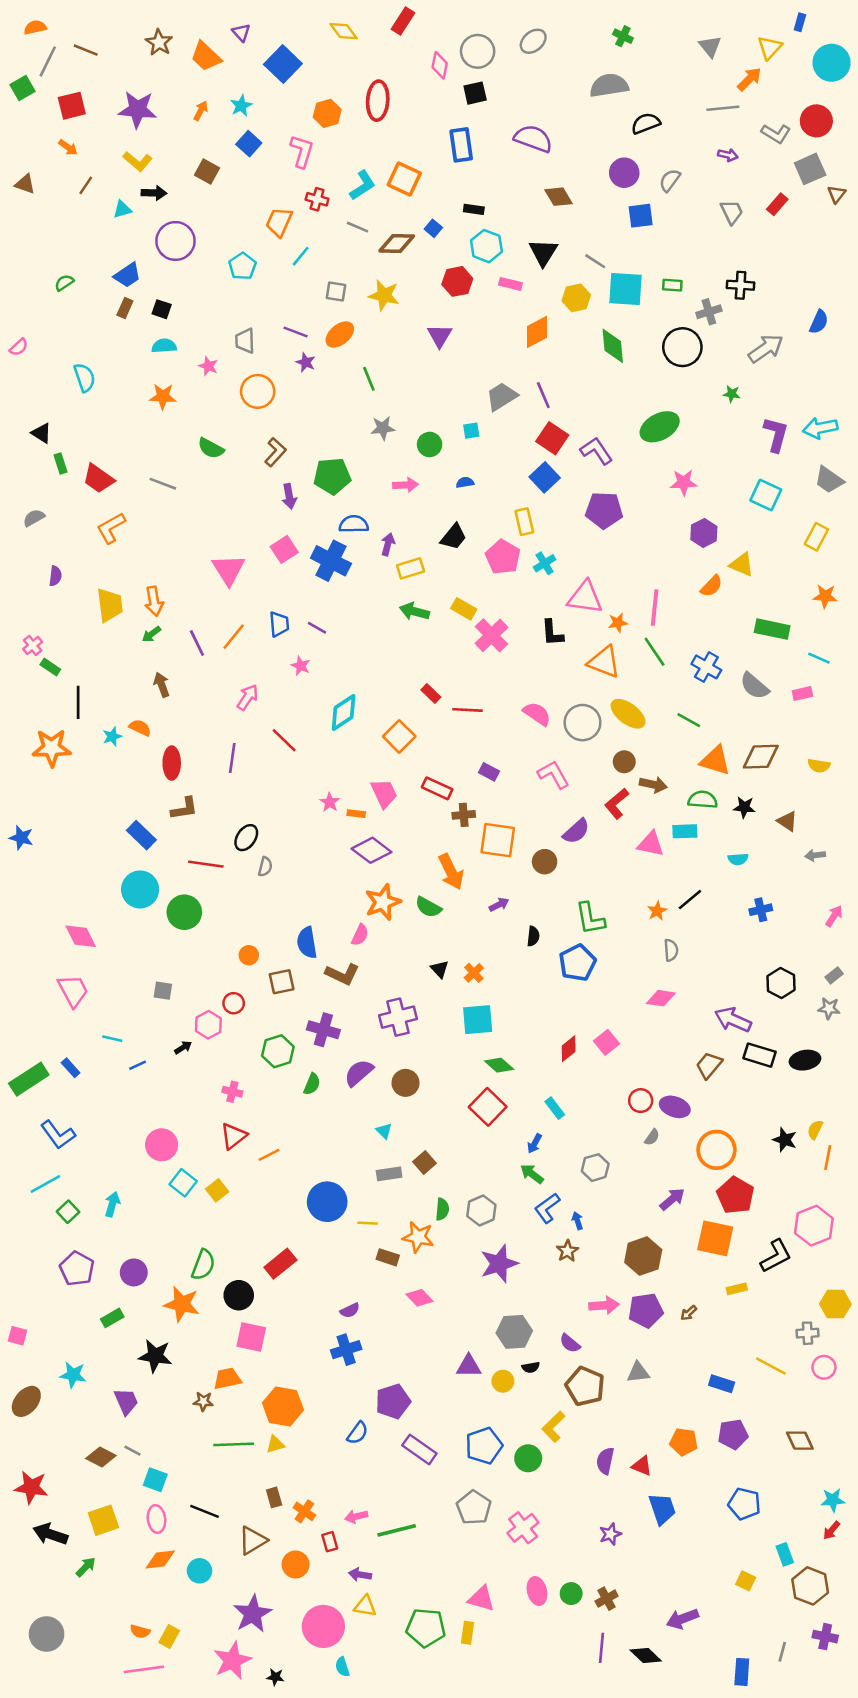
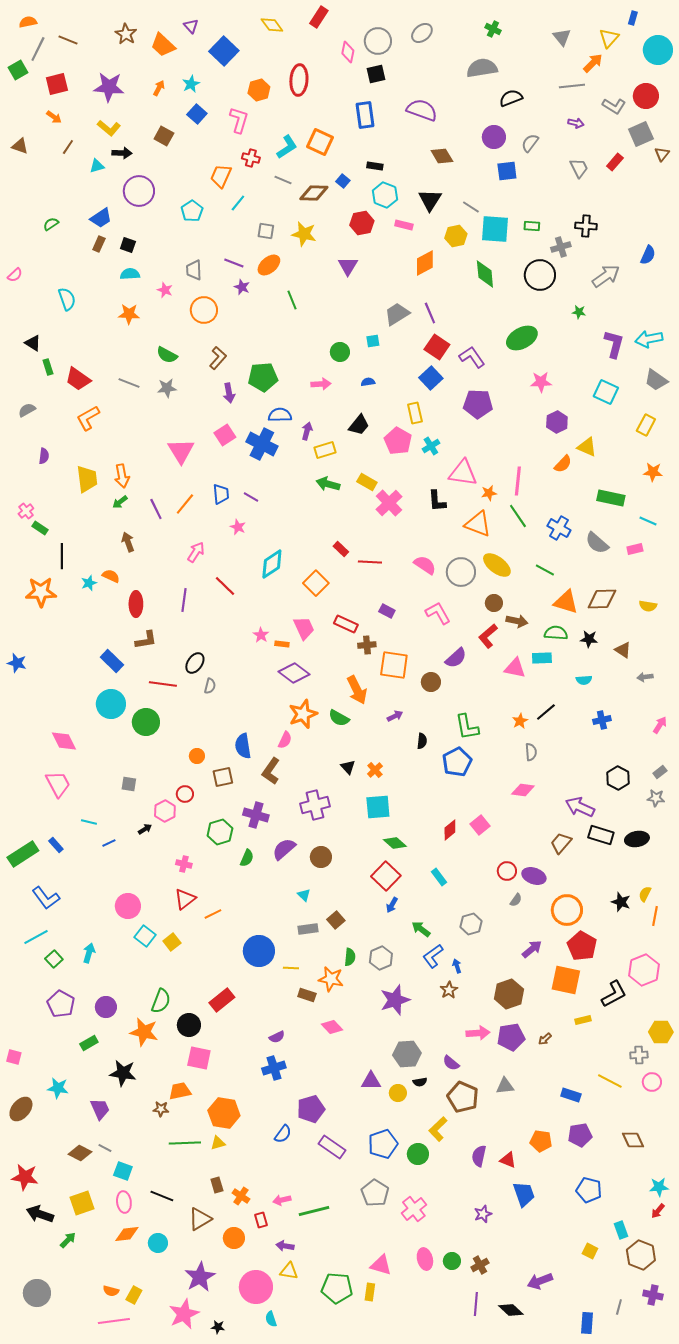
gray star: (383, 428) -> (167, 388), moved
brown L-shape: (342, 974) -> (271, 771), turned 100
blue arrow: (534, 1144) -> (392, 905), moved

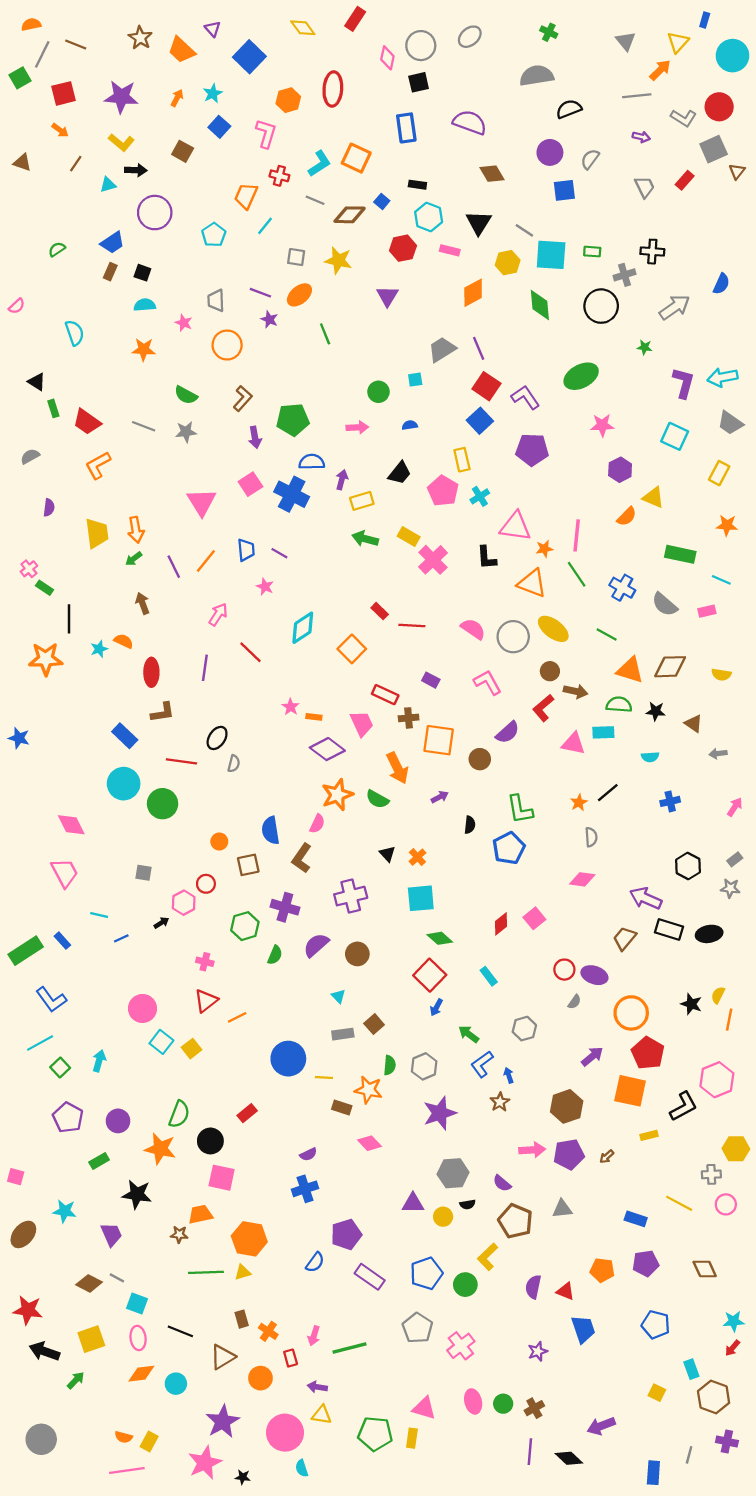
pink trapezoid: (304, 628) -> (362, 724), moved
red rectangle: (222, 1000) -> (247, 1113), size x0.7
pink arrow: (282, 1200) -> (314, 1336), turned -60

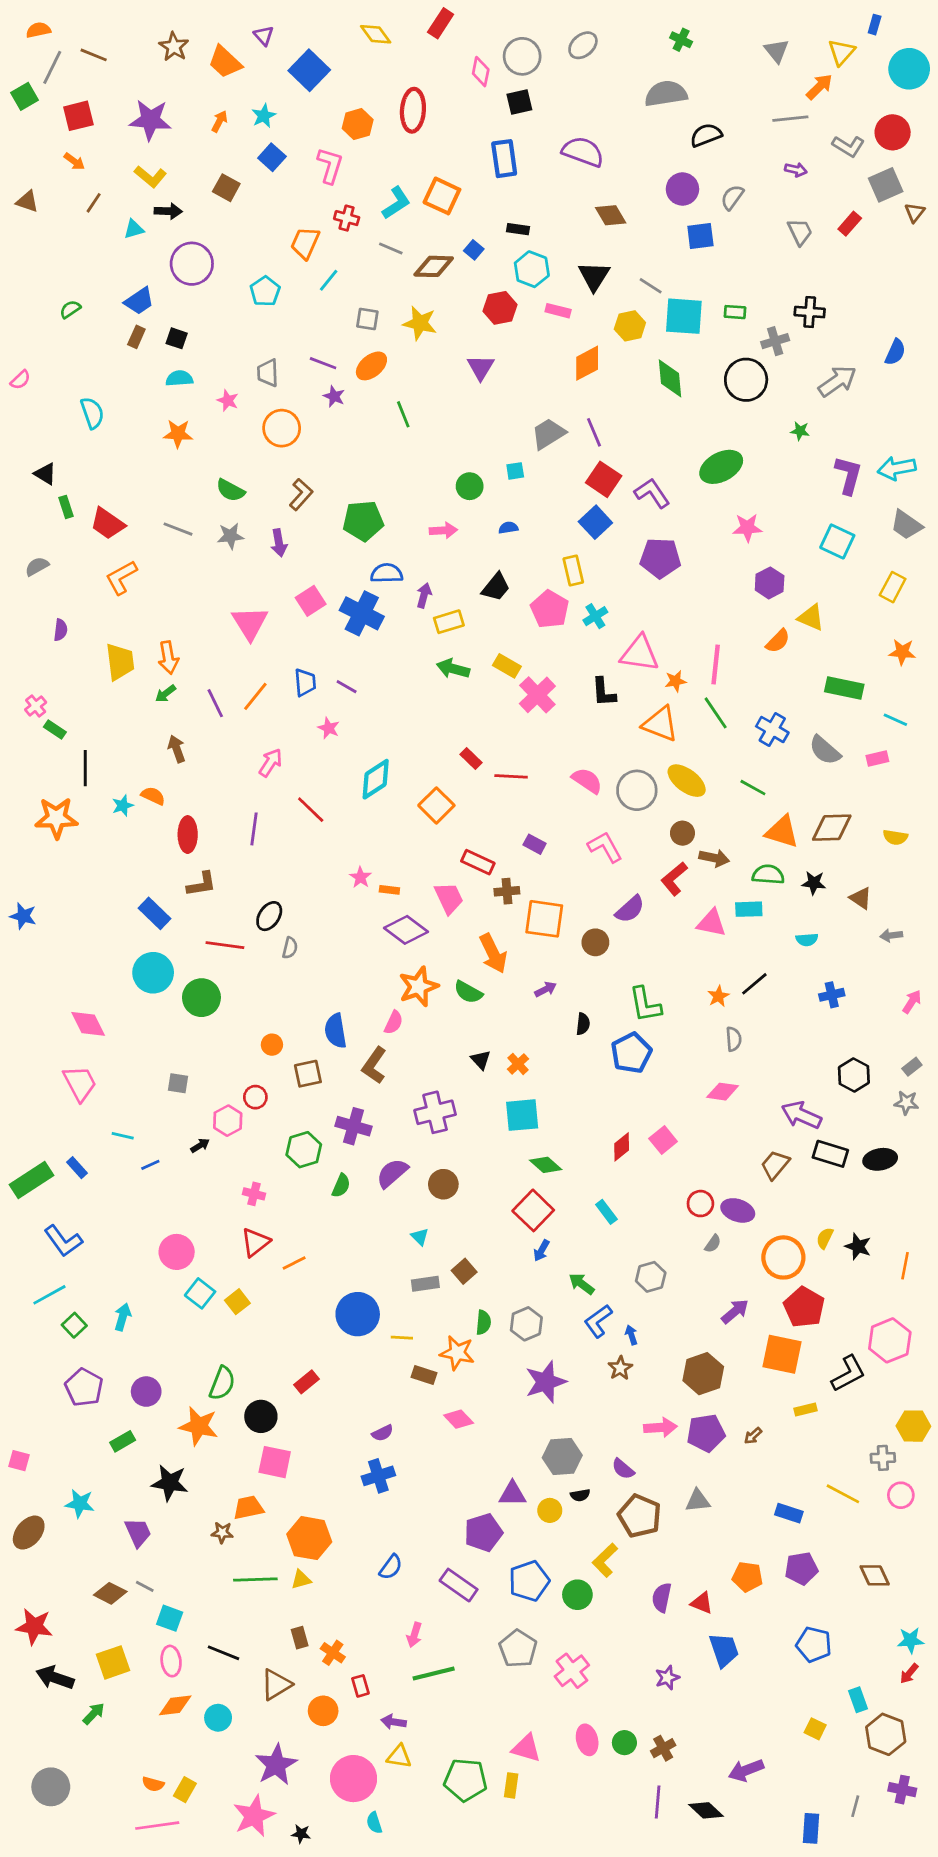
purple arrow: (255, 437) -> (279, 543), moved
yellow semicircle: (718, 995) -> (825, 1238), moved
purple pentagon: (346, 1234) -> (483, 1533), moved
pink arrow: (314, 1336) -> (414, 1635), moved

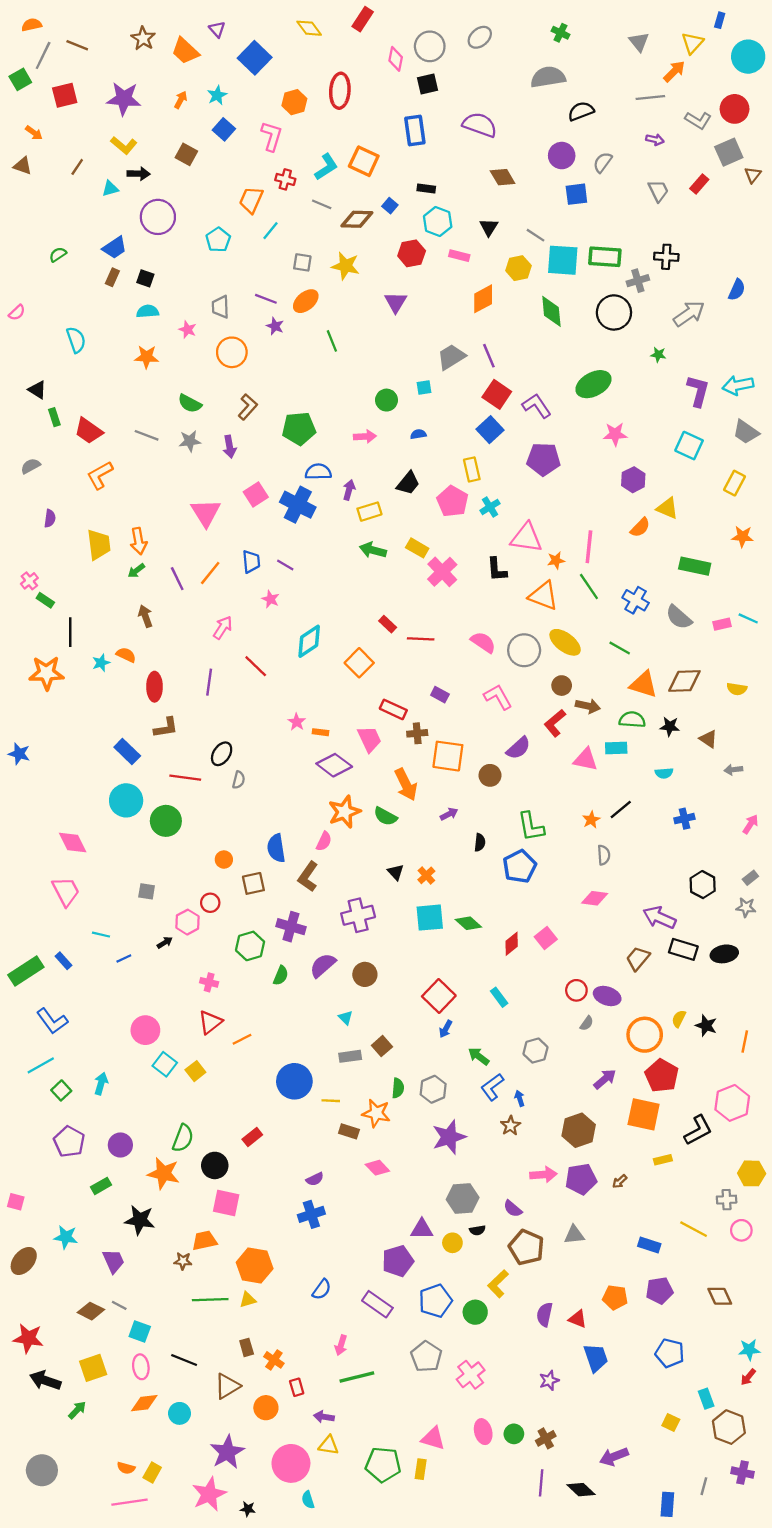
orange arrow: (74, 161) -> (34, 133), moved
black triangle: (594, 276) -> (489, 227), size x0.7
green rectangle: (735, 312) -> (605, 257), size x1.8
cyan line: (895, 720) -> (748, 618), moved
green diamond: (546, 1165) -> (468, 923), moved

